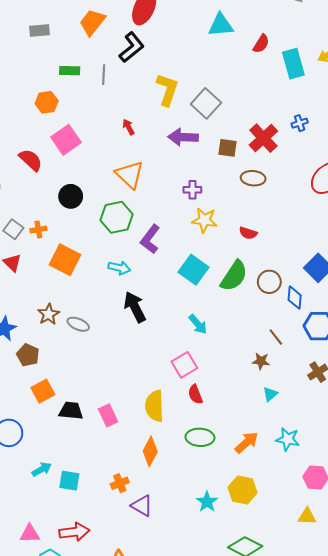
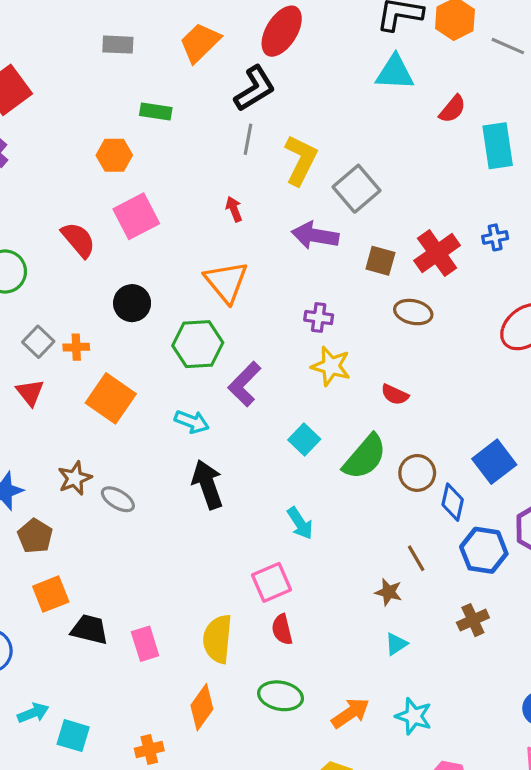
gray line: (104, 75) -> (248, 139), moved
cyan square: (194, 270) -> (304, 439), size x0.7

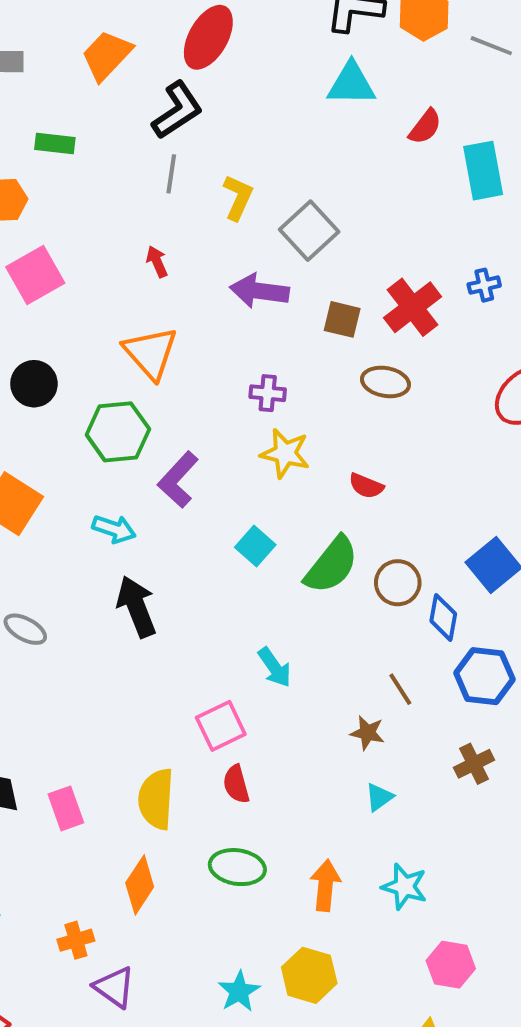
yellow L-shape: (301, 160) -> (238, 197), size x0.7
cyan arrow: (300, 523) -> (275, 667), moved
orange arrow: (350, 713) -> (325, 885), turned -48

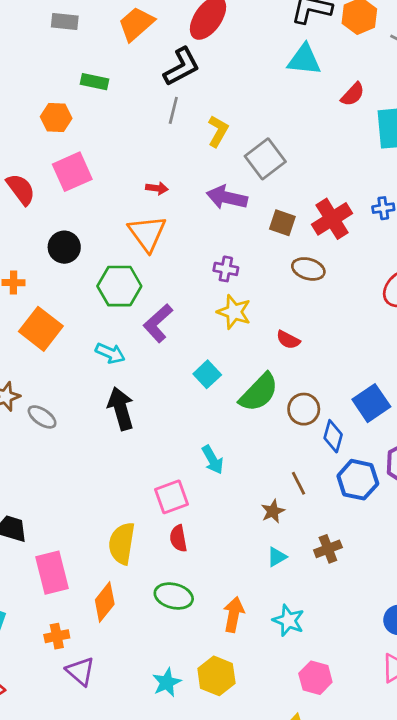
red arrow: (157, 262) -> (157, 188), moved, turned 115
brown star: (367, 733) -> (273, 511), turned 30
brown cross: (474, 764) -> (328, 549), moved
pink rectangle: (66, 808) -> (52, 573), moved, size x1.4

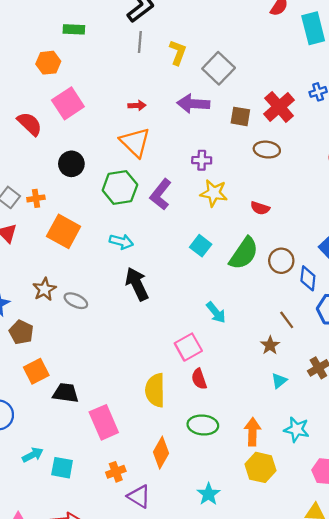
purple L-shape: (158, 323) -> (161, 194), moved
orange diamond: (105, 602) -> (161, 453), moved
yellow hexagon: (216, 676) -> (260, 467), moved

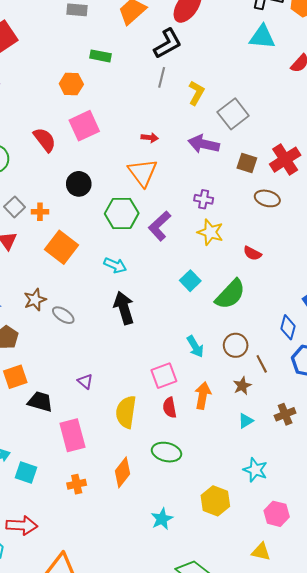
brown circle: (281, 261) -> (236, 345), moved
orange arrow: (253, 432) -> (203, 396), moved
purple triangle: (139, 496) -> (85, 381), moved, size x0.7

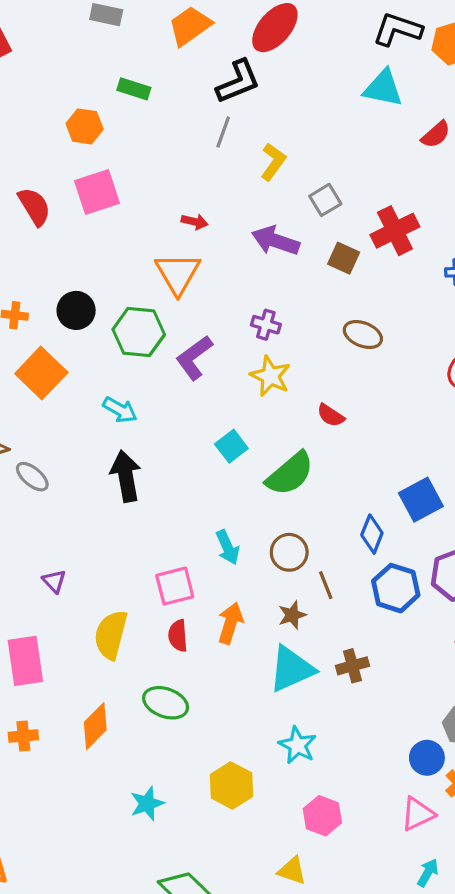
gray square: (233, 114) -> (325, 200), size x0.7
red cross: (285, 160) -> (395, 231), moved
brown square: (247, 163) -> (344, 258), moved
black circle: (79, 184) -> (76, 310), moved
cyan triangle: (246, 421) -> (291, 669), size x2.0

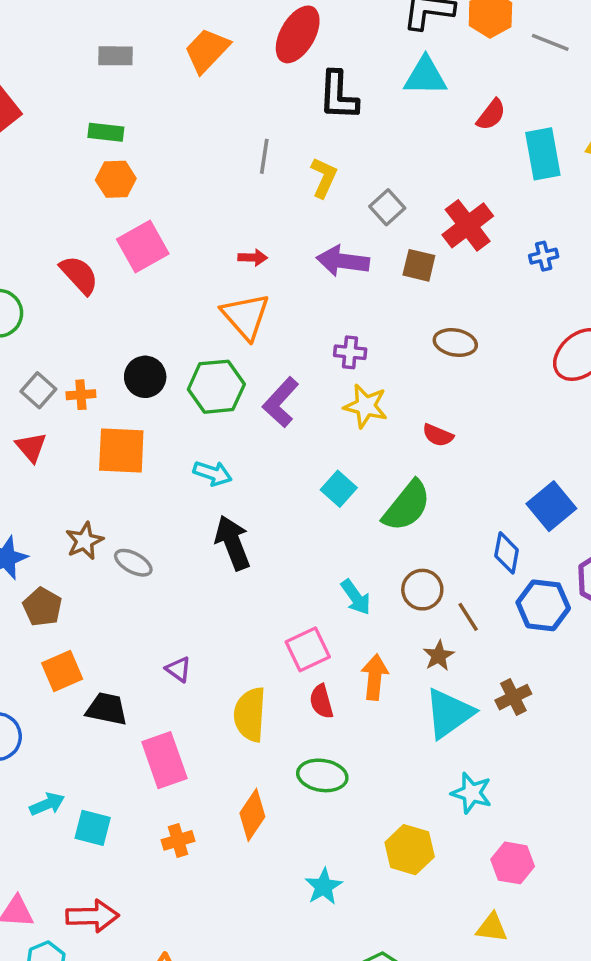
black L-shape: (238, 82) -> (338, 96), moved, turned 126
green rectangle: (134, 89) -> (106, 132), moved
orange square: (41, 373) -> (121, 451), turned -30

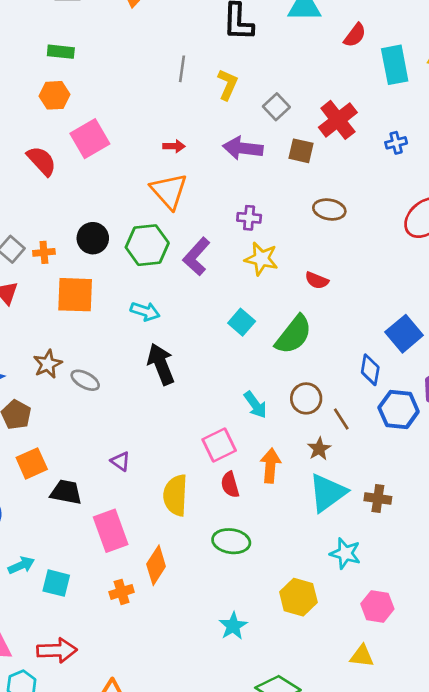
orange hexagon: (116, 179) -> (54, 95), moved
brown cross: (513, 697) -> (378, 499), moved, turned 35
orange diamond: (252, 815) -> (156, 565), moved

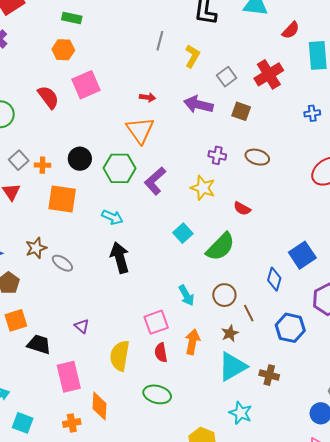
red cross: (338, 120) -> (269, 74), moved
purple cross: (249, 218) -> (217, 155), moved
blue hexagon: (399, 410) -> (290, 328), moved
orange diamond: (156, 565) -> (100, 406), turned -36
cyan square: (56, 583) -> (23, 423), moved

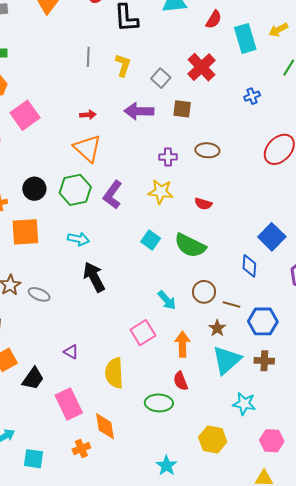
green semicircle: (220, 247) -> (190, 246), turned 84
brown line: (249, 313) -> (231, 304), turned -36
blue hexagon: (290, 328) -> (263, 321), moved
black trapezoid: (39, 344) -> (33, 379), turned 120
red semicircle: (161, 352) -> (181, 381), moved

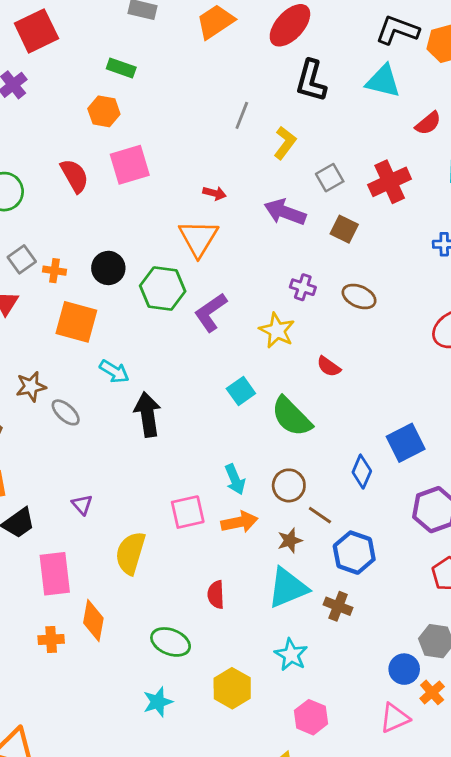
cyan arrow: (78, 239) -> (114, 371), moved
orange arrow: (182, 344) -> (239, 522), moved, turned 60
green ellipse: (159, 403) -> (171, 642), moved

